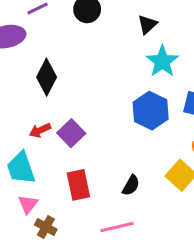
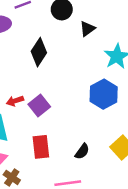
black triangle: (147, 24) -> (87, 29), moved
black diamond: (47, 77) -> (39, 52), moved

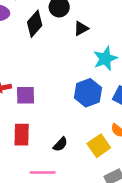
black diamond: (39, 52) -> (35, 24), moved
purple square: (39, 106) -> (26, 95), turned 30

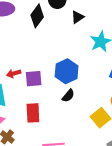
blue hexagon: (88, 93) -> (67, 71), moved
black semicircle: (60, 144) -> (68, 96), moved

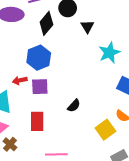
black triangle: (78, 17) -> (87, 27), turned -32
blue hexagon: (67, 71) -> (39, 58), moved

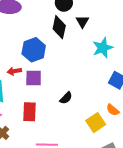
black diamond: (46, 23) -> (59, 27), moved, turned -30

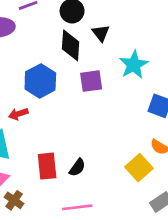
purple square: (34, 78) -> (91, 81), moved
black semicircle: (66, 98) -> (77, 168), moved

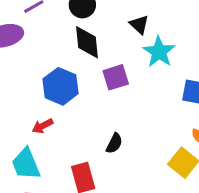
black triangle: (101, 33) -> (139, 24), moved
black semicircle: (77, 168) -> (114, 143), moved

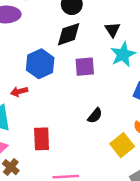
black diamond: (87, 42) -> (69, 34), turned 64
black semicircle: (114, 143) -> (95, 116), moved

